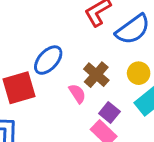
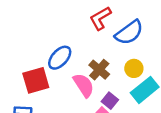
pink semicircle: (77, 94) -> (84, 85), size x1.5

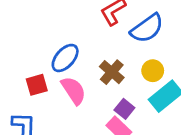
red square: (36, 80) -> (37, 85), size x0.7
pink semicircle: (84, 85) -> (74, 90), moved

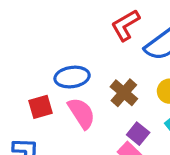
blue ellipse: (65, 58) -> (72, 77), turned 40

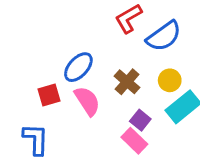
blue ellipse: (72, 77) -> (78, 67), turned -40

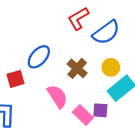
pink semicircle: (87, 101) -> (57, 96), moved
purple square: (140, 120) -> (100, 110), moved, turned -35

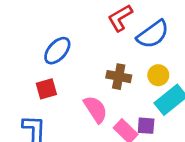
blue ellipse: (39, 57) -> (57, 51), moved
brown cross: (77, 68) -> (119, 77), turned -30

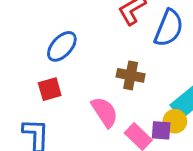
blue semicircle: (153, 34) -> (169, 28), turned -32
yellow circle: (158, 75) -> (175, 121), moved

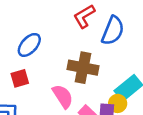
brown cross: (131, 75) -> (83, 68), size x1.4

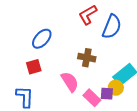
brown cross: (83, 68) -> (87, 58), size x0.7

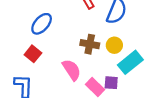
red square: (34, 67) -> (33, 54), turned -35
yellow circle: (116, 88) -> (114, 45), moved

